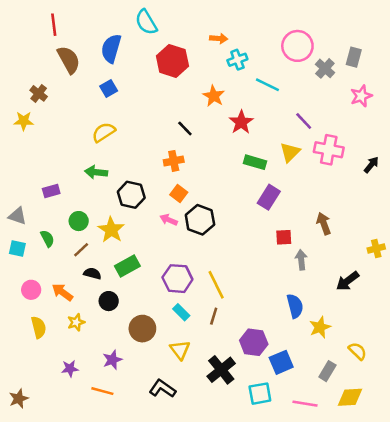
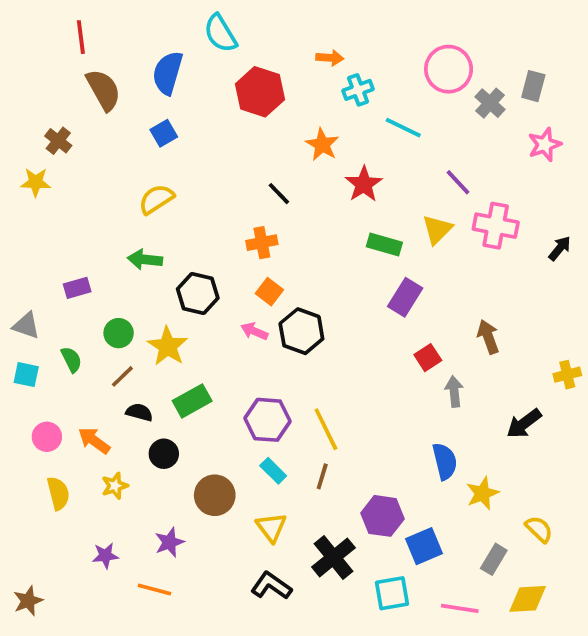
red square: (284, 237) -> (428, 358), turned -30
black L-shape: (162, 389) -> (271, 586), moved

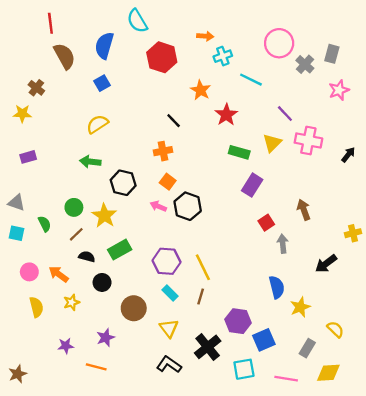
purple rectangle: (77, 288) -> (28, 157), moved

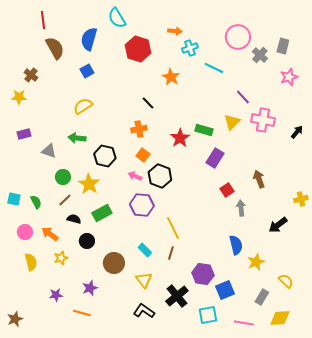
red star: (226, 115) -> (180, 138), moved
gray triangle: (16, 203) -> (49, 151), moved
green semicircle: (45, 224) -> (36, 202), moved
purple hexagon: (167, 261) -> (142, 205), moved

